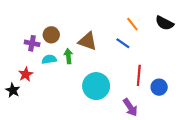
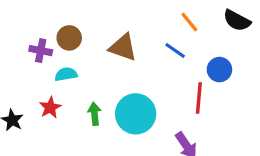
green arrow: (68, 56) -> (94, 114), moved
red star: (26, 74) -> (50, 108), moved
blue circle: (159, 87) -> (219, 70), moved

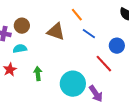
orange line: (189, 22) -> (77, 15), moved
red line: (199, 98) -> (104, 64), turned -48
cyan circle: (136, 114) -> (73, 84), moved

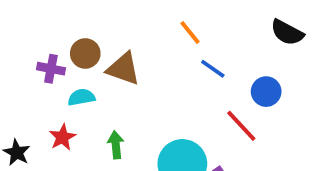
brown triangle: (56, 32) -> (123, 69), moved

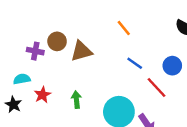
brown triangle: (123, 69) -> (81, 51), turned -35
blue line: (213, 69) -> (135, 63), moved
cyan semicircle: (81, 97) -> (22, 79), moved

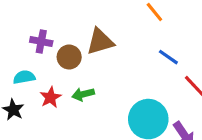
brown circle: (57, 41) -> (69, 57), moved
green arrow: (76, 100) -> (83, 94), moved, turned -98

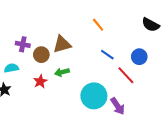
green arrow: (83, 94) -> (62, 72), moved
red star: (51, 97) -> (40, 81), moved

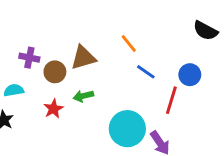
orange line: (98, 25) -> (129, 43), moved
red line: (126, 75) -> (171, 100), turned 60

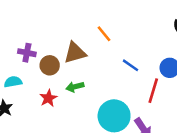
orange line: (129, 43) -> (104, 34), moved

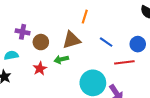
orange line: (104, 34) -> (85, 17), turned 56
brown triangle: (75, 53) -> (71, 40), moved
red line: (153, 91) -> (124, 62), turned 66

